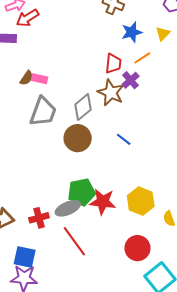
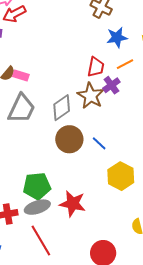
brown circle: (78, 138) -> (69, 139), moved
green pentagon: (82, 192) -> (37, 186), moved
yellow hexagon: (141, 201) -> (121, 176), moved

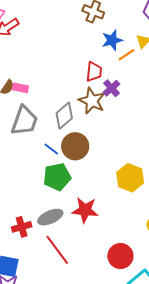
orange line: (125, 64) -> (126, 55), moved
blue line: (99, 143) -> (51, 149), moved
green pentagon: (37, 186) -> (57, 177), moved

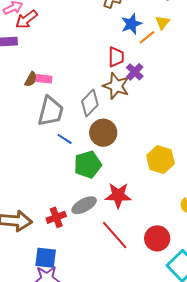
blue line: (51, 149) -> (65, 139), moved
red line: (57, 250) -> (115, 235), moved

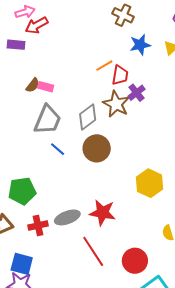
orange line: (147, 37) -> (104, 66), moved
green pentagon: (88, 165) -> (22, 191), moved

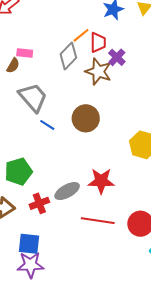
pink rectangle: (46, 87) -> (25, 53), moved
gray diamond: (88, 117) -> (68, 56), moved
gray trapezoid: (48, 120) -> (33, 97), turned -56
red line: (93, 251) -> (98, 221), turned -40

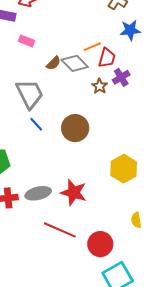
pink rectangle: (25, 53) -> (26, 41), moved
gray diamond: (68, 56) -> (75, 63), turned 76
brown semicircle: (13, 65) -> (53, 63), moved
brown star: (98, 72) -> (100, 86), size x0.6

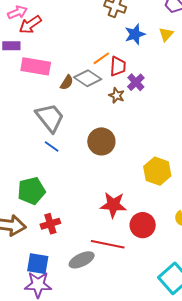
pink rectangle: (26, 41) -> (36, 66), size x1.8
blue line: (36, 124) -> (52, 147), moved
gray ellipse: (38, 193) -> (82, 260), moved
red circle: (100, 244) -> (143, 225), moved

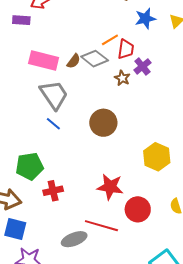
pink rectangle: (36, 66) -> (44, 61), moved
red cross: (50, 224) -> (53, 191), moved
blue square: (38, 264) -> (15, 229), moved

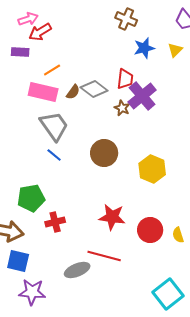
orange line: (110, 40) -> (52, 70), moved
purple cross: (142, 66) -> (142, 96), size x1.6
yellow hexagon: (157, 157) -> (152, 169), moved
red circle: (138, 209) -> (150, 230), moved

